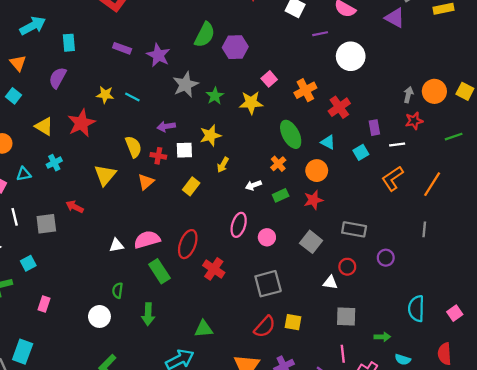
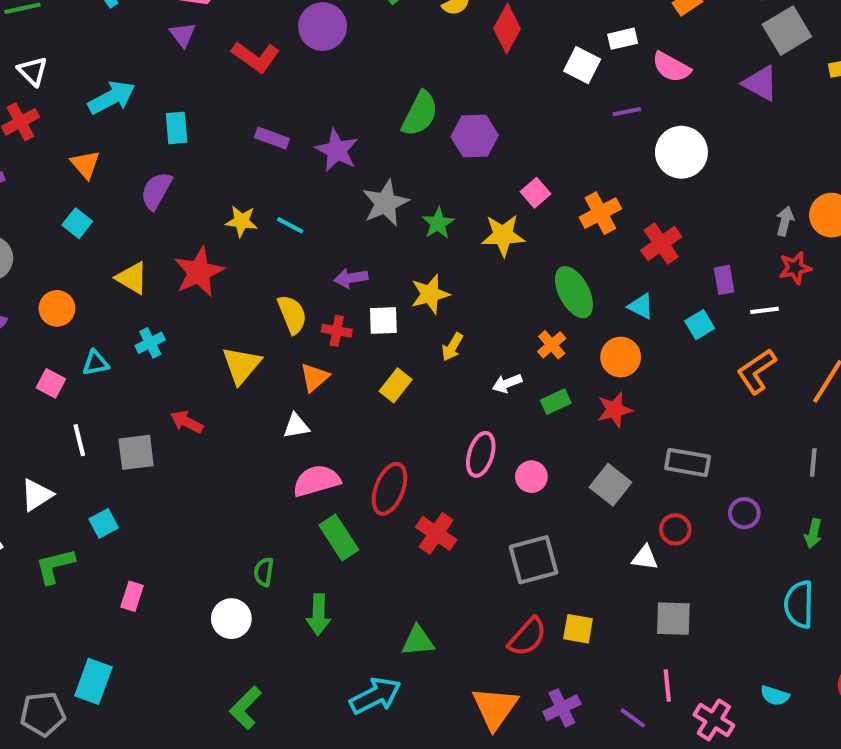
white triangle: (116, 245) -> (296, 426), moved
green arrow: (382, 337) -> (813, 533), moved, turned 105

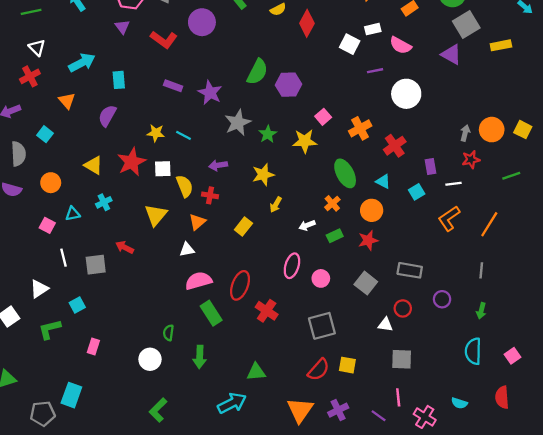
cyan square: (77, 223) -> (45, 134), moved
white square: (383, 321) -> (163, 169), moved

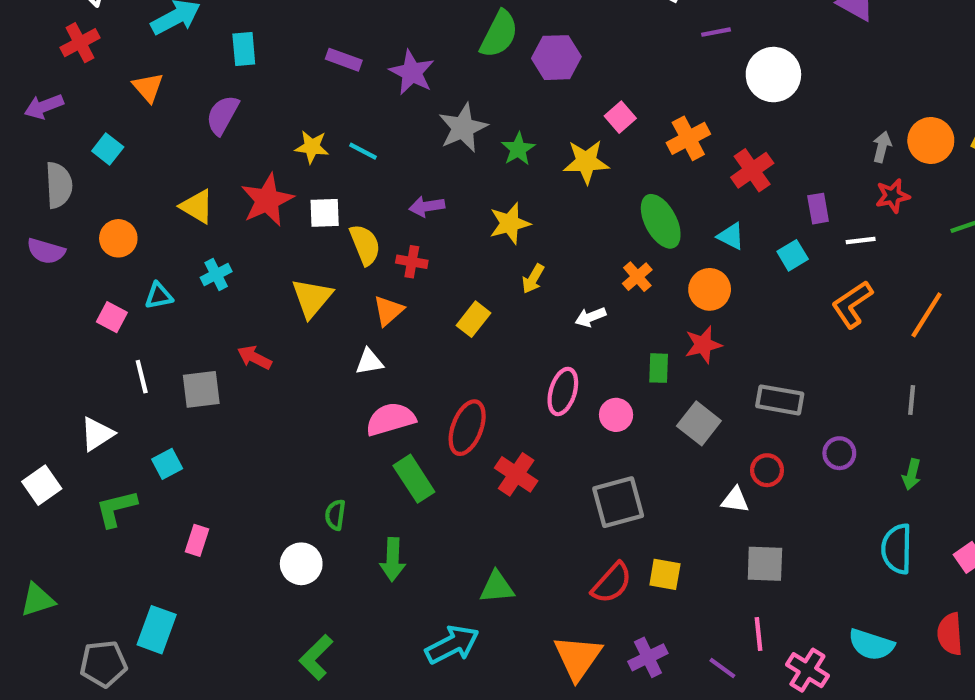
green rectangle: (335, 236) -> (659, 368), moved, turned -63
cyan semicircle: (459, 403) -> (871, 645), size x1.5

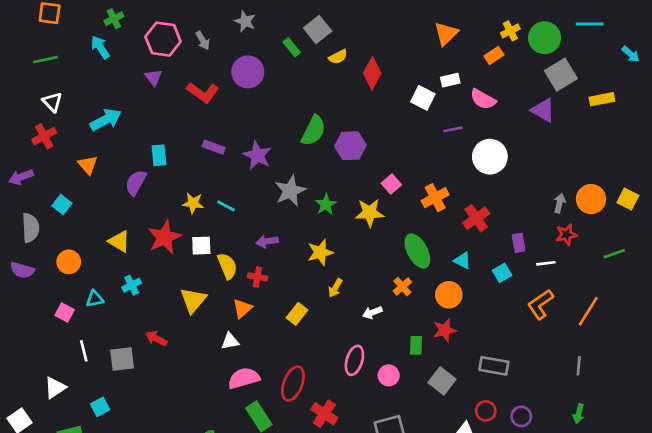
cyan rectangle: (244, 49) -> (159, 155), moved
purple circle: (839, 453) -> (521, 416), moved

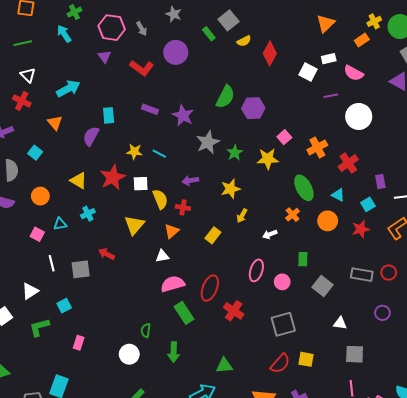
red cross: (44, 136) -> (22, 101), turned -36
red star: (445, 330) -> (361, 229), moved
red circle: (486, 411) -> (389, 273), moved

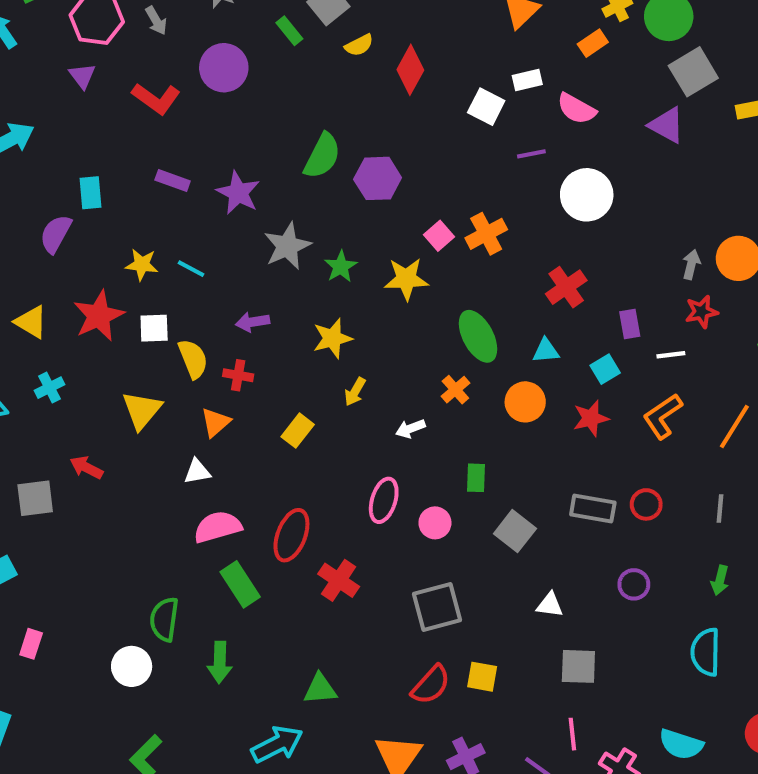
orange cross: (317, 147) -> (486, 234), moved
cyan triangle: (338, 195) -> (546, 351), turned -32
green semicircle: (146, 330) -> (164, 619), size x1.5

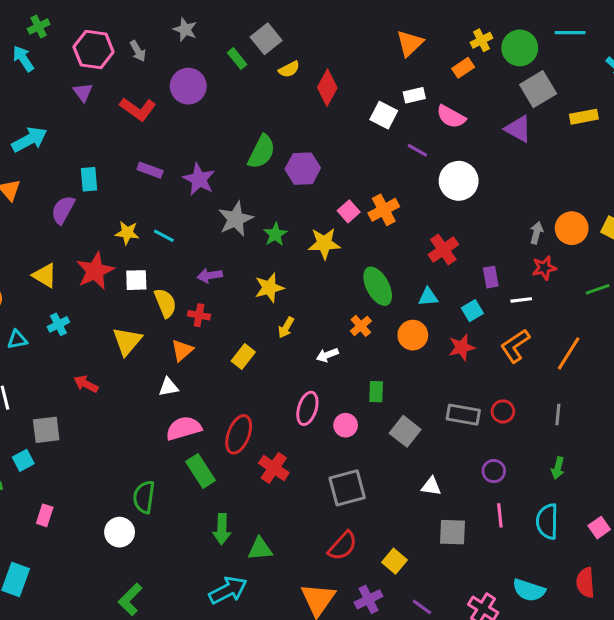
purple line: (531, 154) -> (417, 150), turned 40
gray square: (35, 498) -> (46, 430), moved
green arrow: (220, 662) -> (222, 529), moved
yellow square: (482, 677) -> (394, 561), moved, turned 30
pink line: (572, 734) -> (500, 515), moved

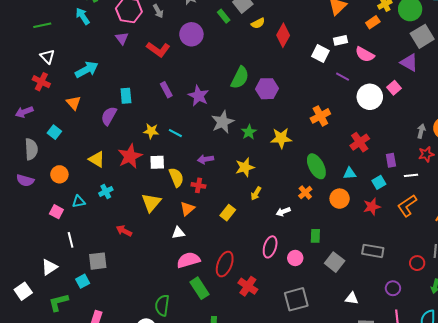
purple rectangle: (150, 170) -> (166, 90), turned 42
pink square: (349, 211) -> (394, 88), moved
red circle: (503, 411) -> (417, 263), moved

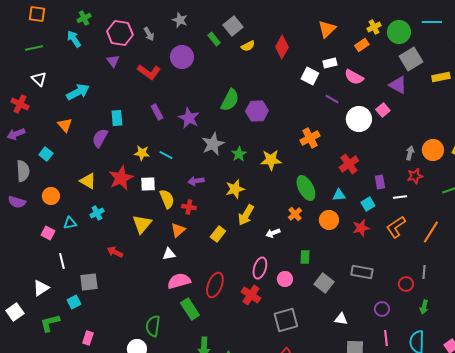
red diamond: (283, 35) -> (282, 47), moved
red cross: (41, 82) -> (20, 104), moved
yellow arrow: (256, 194) -> (246, 215), size x1.5
red cross: (248, 286) -> (251, 295), moved

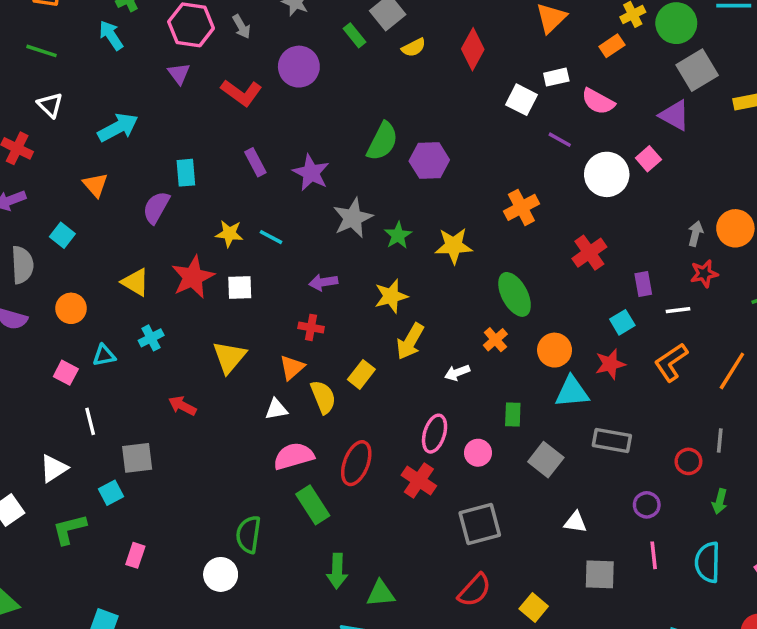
green line: (34, 48) -> (41, 51), turned 30
cyan triangle: (339, 195) -> (572, 392), moved, size x1.5
yellow semicircle: (167, 199) -> (323, 397), moved

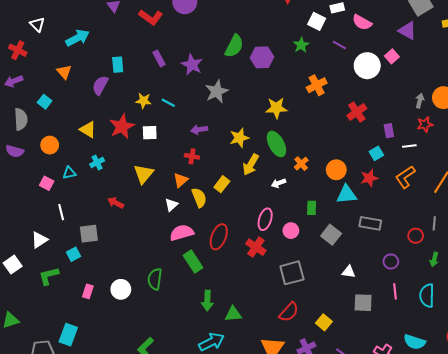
green star: (398, 235) -> (301, 45), moved
green ellipse: (515, 294) -> (276, 144), moved
white triangle: (276, 409) -> (171, 205), turned -32
white circle: (221, 574) -> (121, 289), moved

